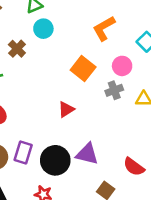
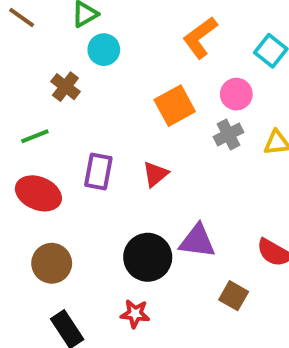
orange square: (83, 69) -> (175, 106), turned 30
purple rectangle: (23, 153) -> (98, 172), moved

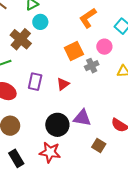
brown cross: (65, 87) -> (21, 39), size x1.5
gray cross: (228, 134) -> (92, 66), moved
red star: (135, 314) -> (50, 152), size x1.5

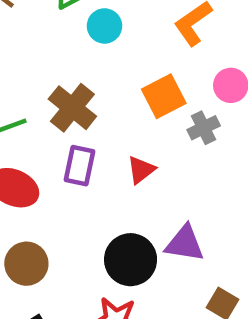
cyan circle: (40, 22) -> (104, 26), moved
brown cross: (21, 39) -> (72, 108), moved

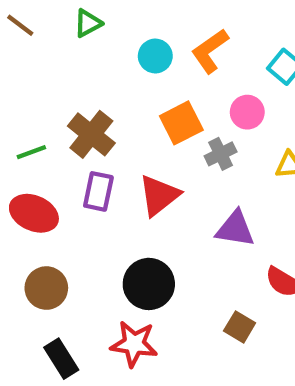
cyan circle: (104, 26) -> (155, 56), moved
red triangle: (141, 170) -> (159, 195), size x1.5
purple triangle: (185, 243) -> (235, 229), moved

